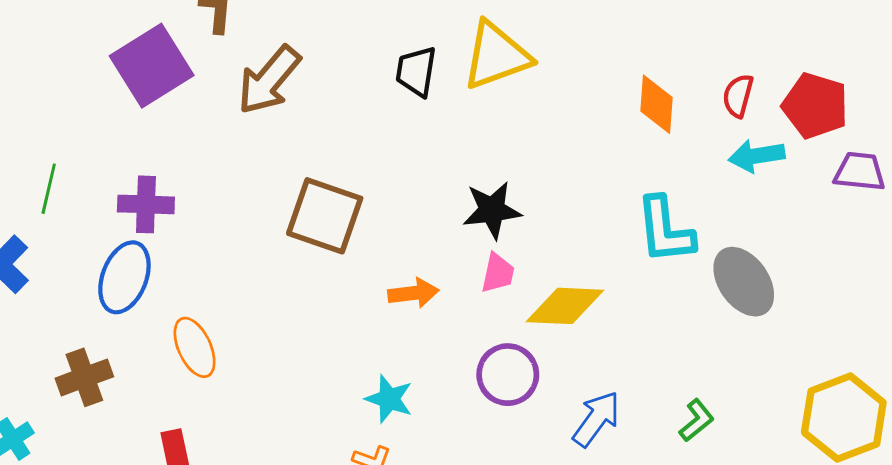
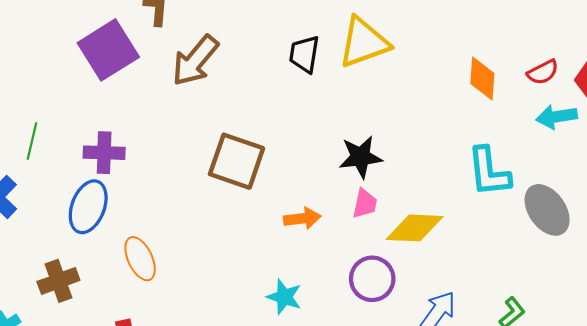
red semicircle: (738, 96) -> (543, 72), turned -132

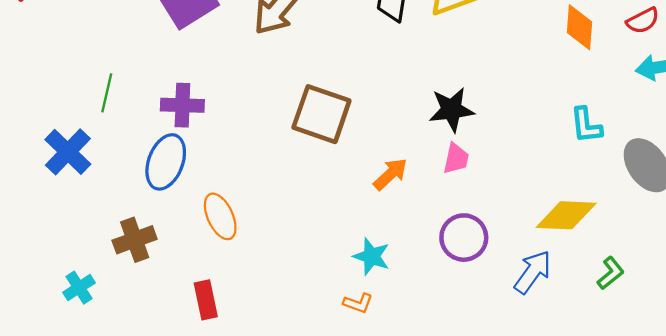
cyan L-shape: (489, 172) -> (586, 125), size x0.7
orange arrow: (302, 218) -> (390, 174), turned -36
yellow diamond: (415, 228) -> (566, 215), moved

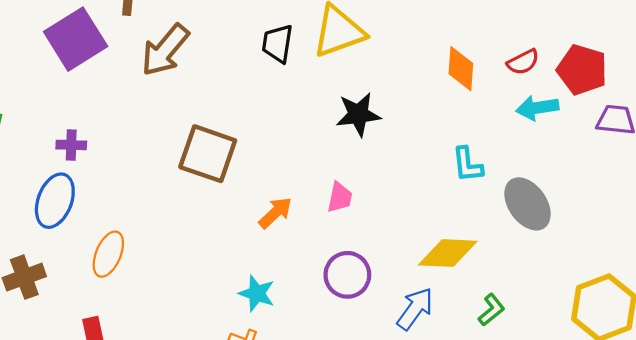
purple cross: (182, 105) -> (71, 145), size x0.7
black star: (452, 110) -> (358, 114), moved
orange ellipse: (220, 216) -> (108, 254), turned 48

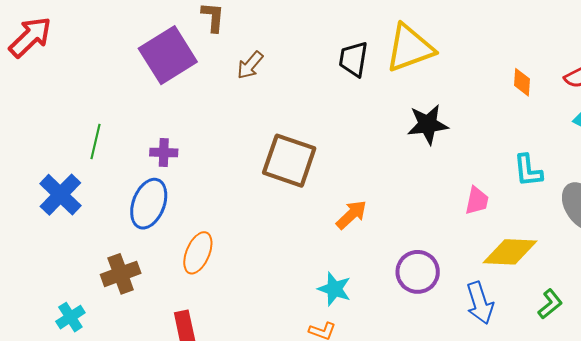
brown arrow: (165, 50) -> (250, 65), size x0.6
orange diamond: (461, 69) -> (522, 82), size x0.7
pink trapezoid: (340, 197) -> (477, 201), moved
blue arrow: (415, 309) -> (480, 303), turned 126

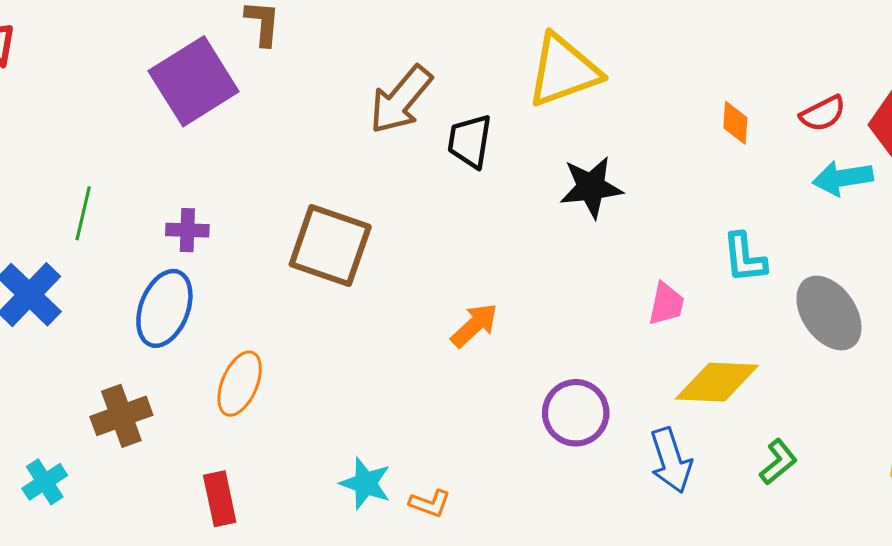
black trapezoid: (353, 59) -> (470, 141), moved
brown arrow: (250, 65) -> (401, 100), moved, size x1.6
brown square: (289, 161) -> (330, 245), moved
cyan star: (334, 289) -> (365, 483), moved

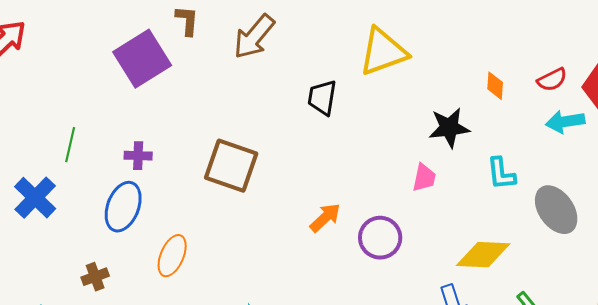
brown arrow: (401, 100) -> (254, 37), moved
black star: (591, 187) -> (449, 128), moved
pink trapezoid: (666, 304) -> (424, 178), moved
purple circle: (576, 413) -> (380, 238), moved
brown cross: (121, 416) -> (95, 277), size x0.7

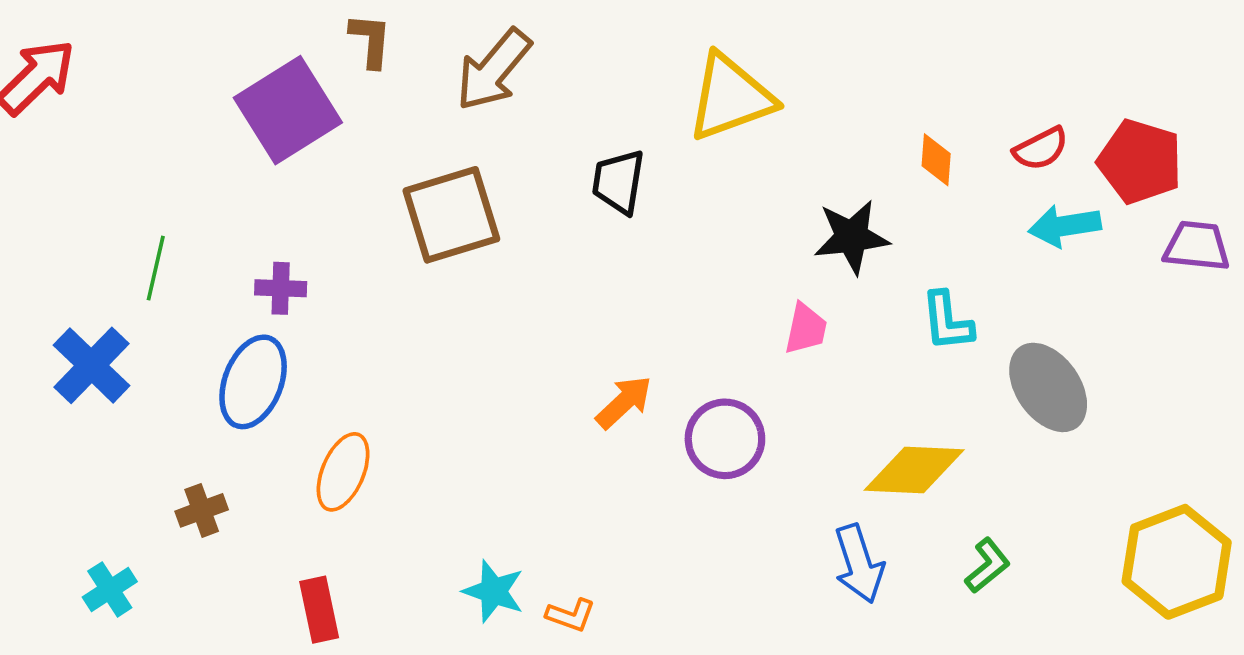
brown square: (231, 166) -> (451, 215), moved, turned -36

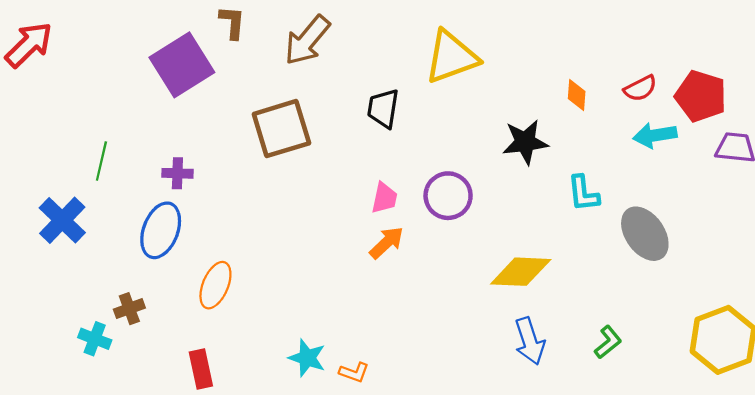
pink trapezoid: (806, 329) -> (384, 198), moved
purple circle: (725, 439) -> (448, 196), moved
yellow diamond: (914, 470) -> (521, 272), moved
cyan cross: (110, 589) -> (95, 339), moved, turned -36

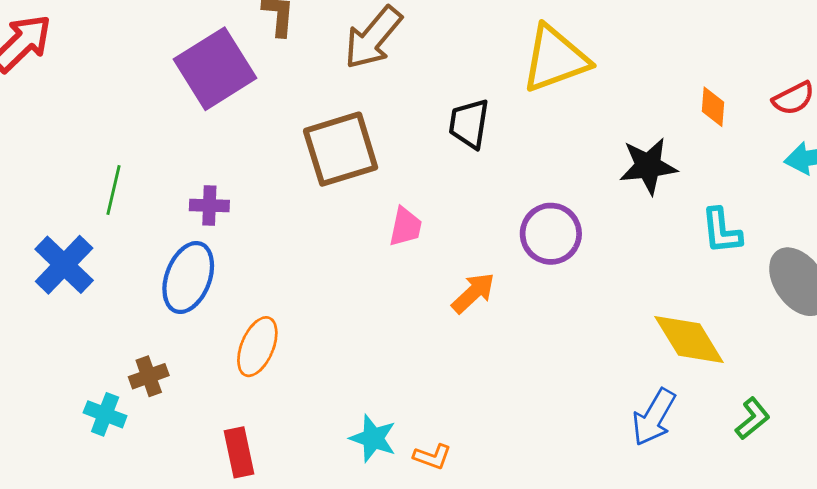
pink trapezoid: (384, 198) -> (406, 227), moved
yellow diamond: (521, 272) -> (689, 340), moved, turned 56
blue arrow: (530, 341) -> (654, 417), turned 48

